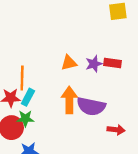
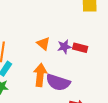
orange triangle: (69, 63) -> (43, 44), turned 48

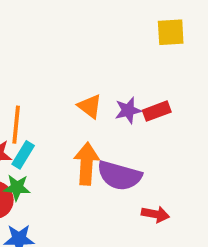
red rectangle: (80, 48) -> (157, 111), turned -32

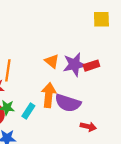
purple star: (128, 110) -> (74, 65), size x1.5
cyan rectangle: (23, 155) -> (28, 111), moved

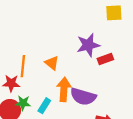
orange triangle: (52, 61) -> (52, 63), moved
purple star: (74, 65) -> (88, 45), moved

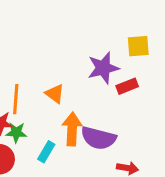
yellow square: (114, 13) -> (138, 46), moved
green star: (23, 103) -> (16, 132), moved

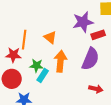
green star: (16, 132) -> (37, 66), moved
purple semicircle: (98, 138) -> (90, 59), moved, turned -85

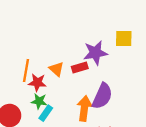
red rectangle: (98, 35) -> (80, 67), moved
red star: (13, 55) -> (37, 83), moved
orange arrow: (60, 61) -> (84, 108), moved

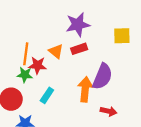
yellow square: (124, 38) -> (122, 36), moved
purple star: (95, 53) -> (78, 25), moved
green star: (39, 101) -> (25, 75), moved

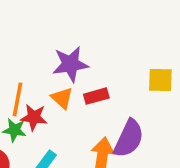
purple star: (78, 25) -> (70, 64), moved

